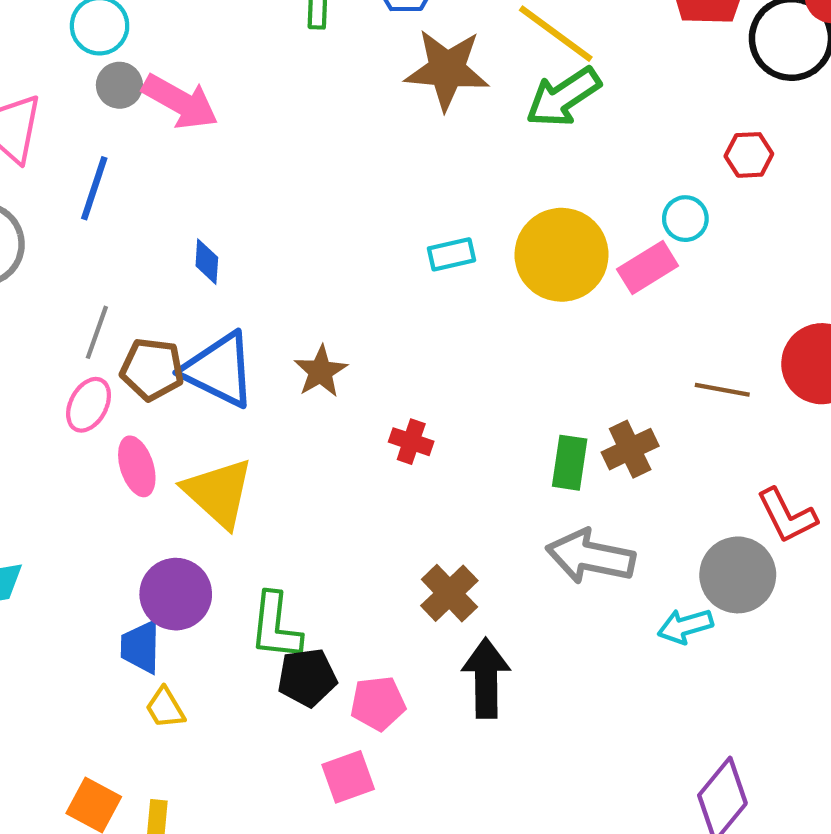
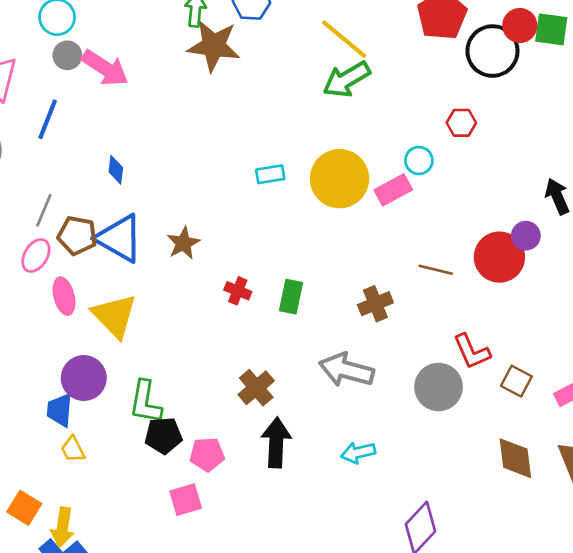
brown star: (447, 70) -> (214, 46), moved
green rectangle: (570, 463) -> (291, 297), moved
cyan arrow: (685, 626) -> (358, 453), moved

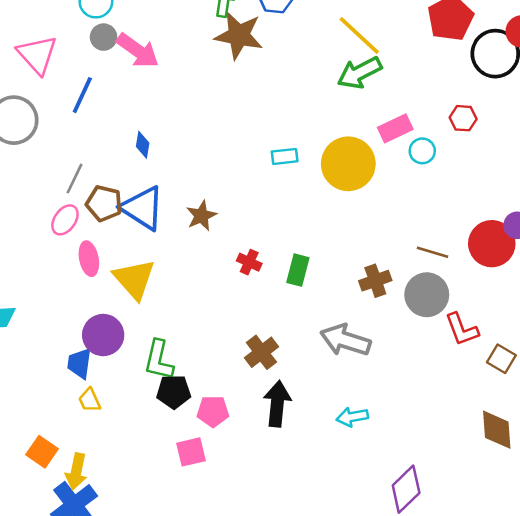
pink rectangle: (393, 190) -> (395, 128), moved
gray circle: (439, 387) -> (427, 295), moved

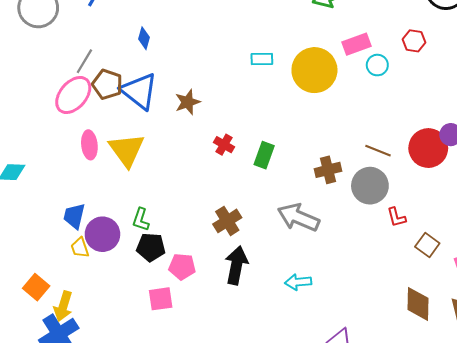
pink ellipse: (65, 220) -> (73, 95), size x1.5
pink ellipse: (89, 259) -> (89, 145), moved
red L-shape: (462, 329) -> (396, 217), size x0.7
purple circle: (103, 335) -> (102, 234), moved
green L-shape: (159, 360) -> (141, 220), size x0.7

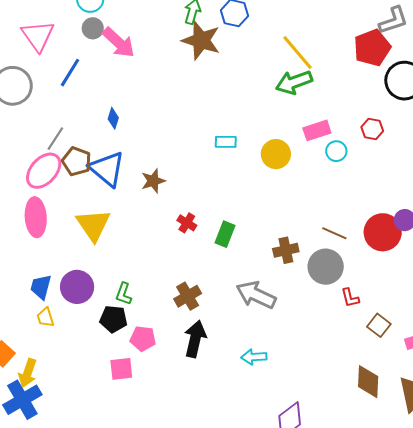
yellow circle: (314, 70) -> (276, 154), size x0.7
pink ellipse: (89, 145) -> (36, 217), moved, size x1.4
green L-shape: (141, 220) -> (124, 294), moved
purple circle: (102, 234) -> (77, 287), moved

